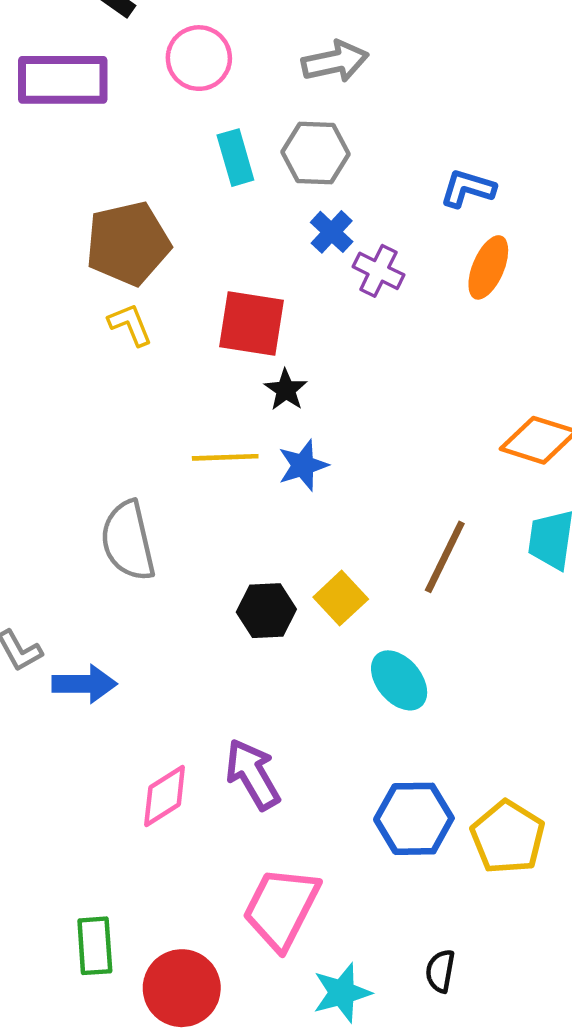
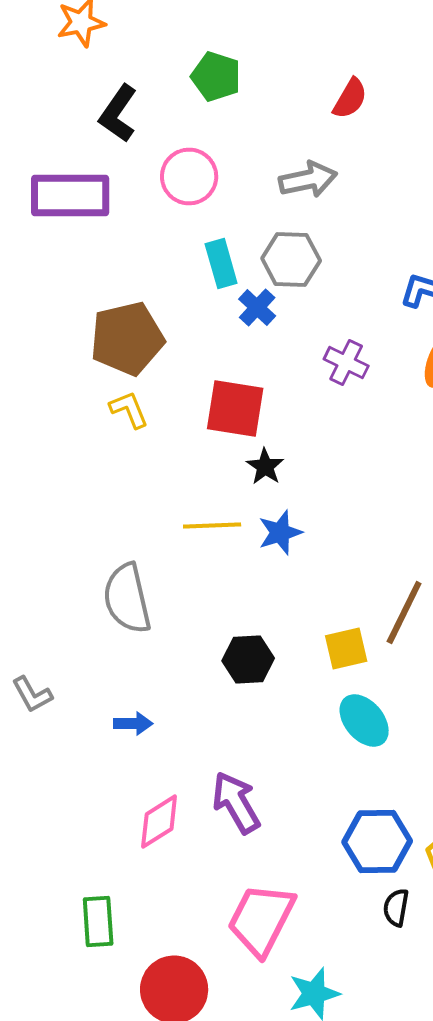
blue cross: (332, 232) -> (257, 308), moved
yellow square: (341, 598) -> (346, 648), moved, turned 30
blue arrow: (84, 684) -> (133, 724), moved, size x0.7
green rectangle: (95, 946) -> (98, 922), moved
black semicircle: (440, 971) -> (396, 908), moved

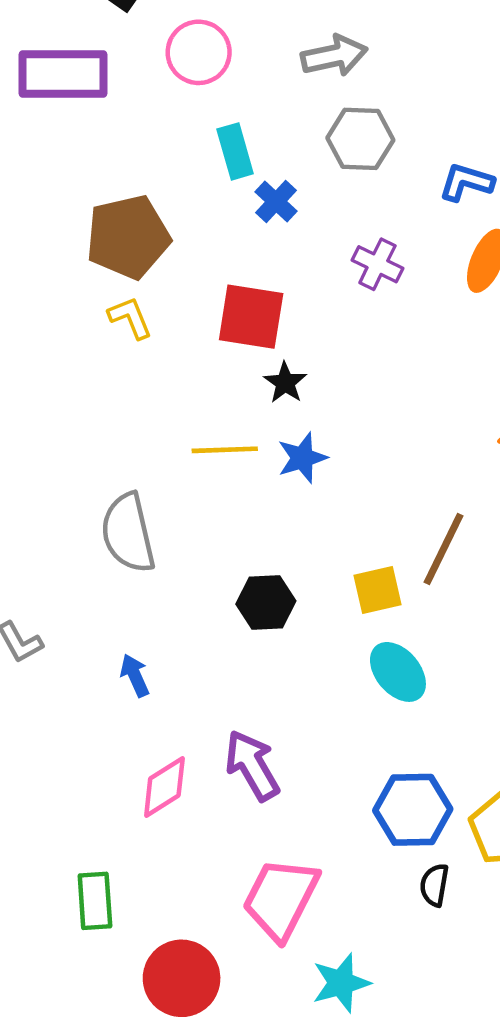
gray hexagon: (291, 260) -> (360, 139), moved
blue arrow: (133, 724) -> (135, 675), turned -114

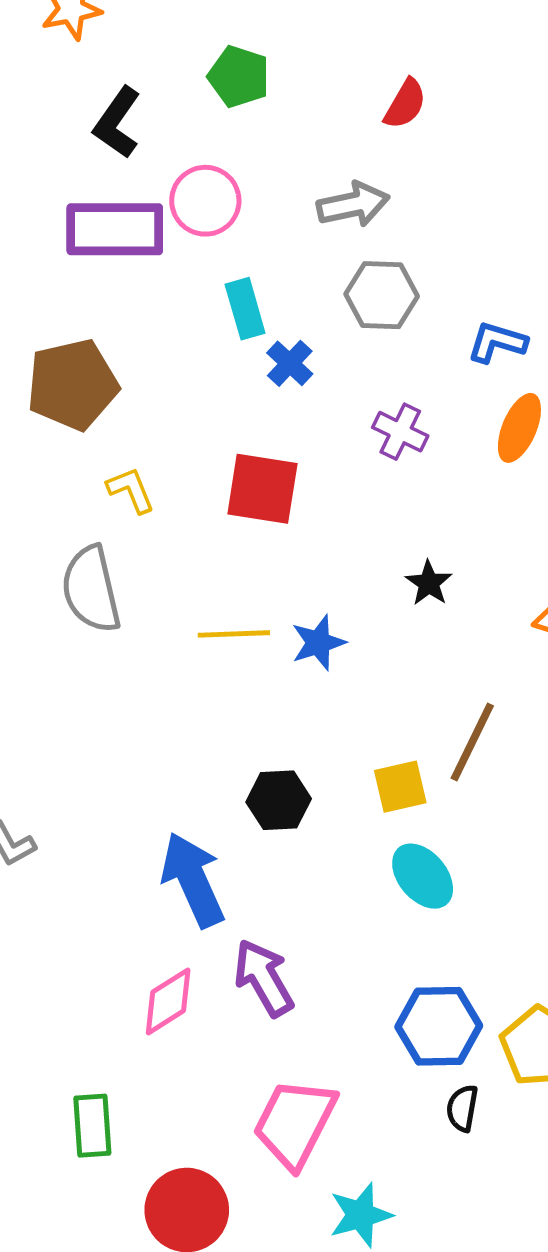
purple rectangle: (63, 74) -> (115, 229), moved
brown pentagon: (128, 237) -> (73, 384), moved
black star: (285, 383) -> (429, 583), moved
gray semicircle: (128, 533) -> (91, 589), moved
blue arrow: (135, 675) -> (193, 880), moved, size x2.0

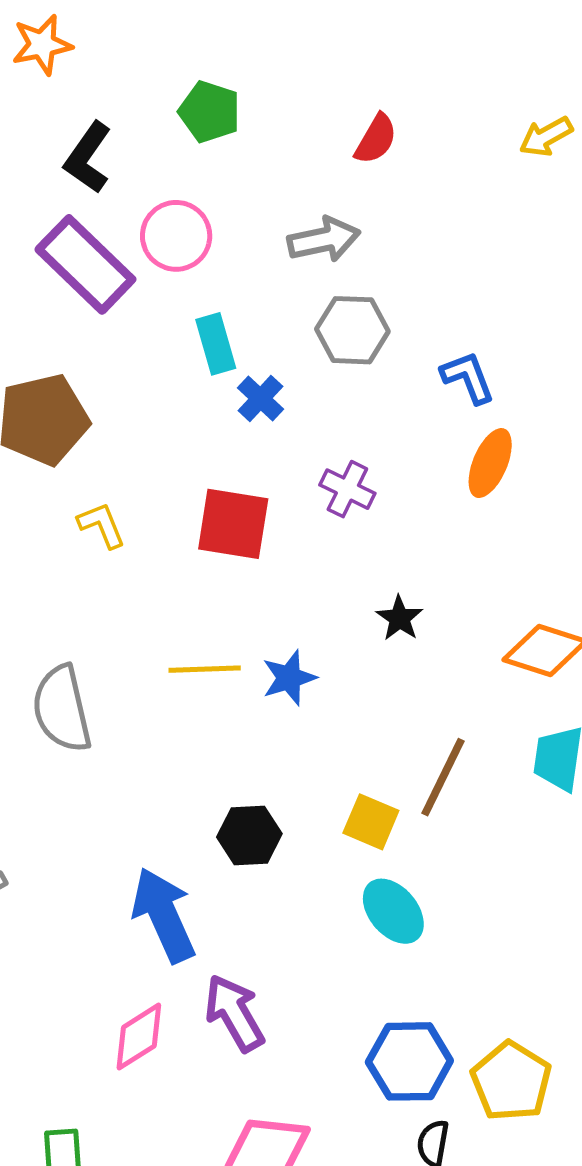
purple rectangle: (115, 229) -> (85, 264), turned 44
blue L-shape: (497, 342) -> (468, 377), turned 52
purple cross: (400, 432) -> (347, 489), moved
gray semicircle: (91, 589) -> (62, 709), moved
yellow square: (400, 787) -> (371, 822), turned 36

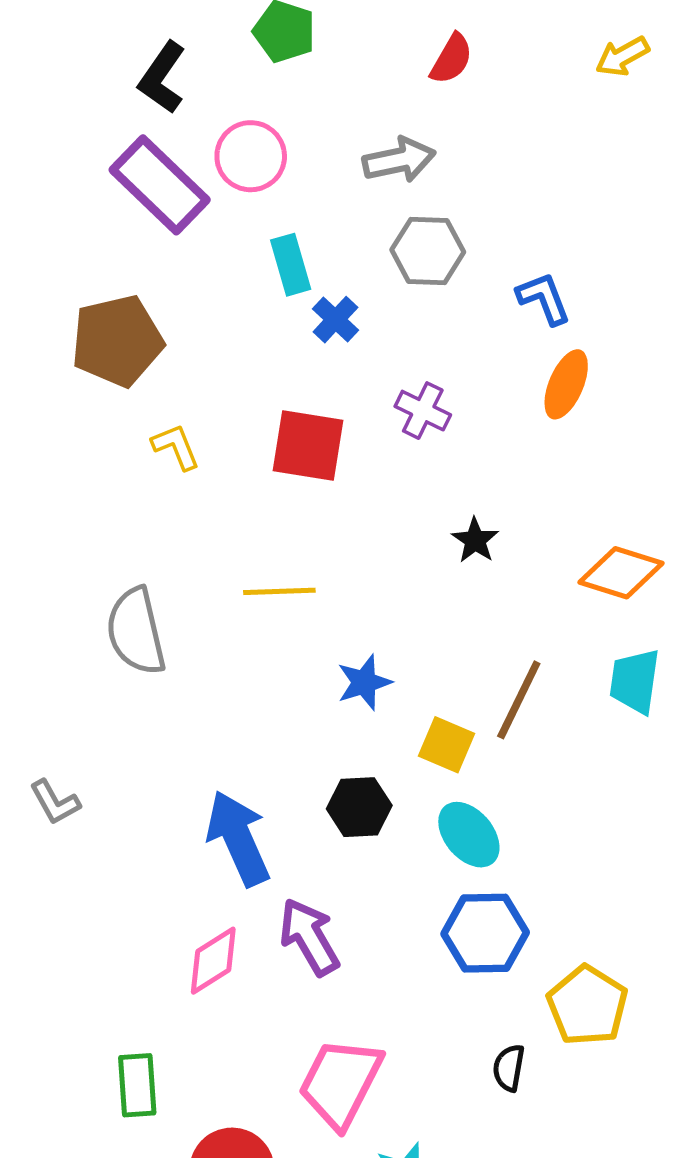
blue star: (289, 678) -> (364, 682), moved
black hexagon: (249, 835) -> (359, 807), moved
blue hexagon: (409, 1061) -> (485, 933), moved

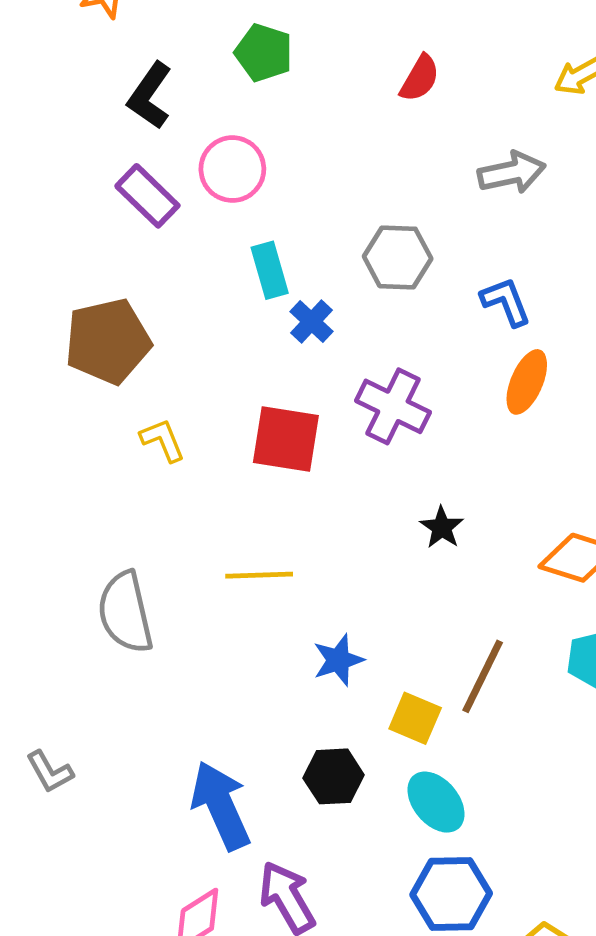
gray arrow: (399, 160) -> (512, 173), moved
purple rectangle: (160, 185) -> (147, 196), size x0.7
purple cross: (423, 411) -> (393, 406), size x1.4

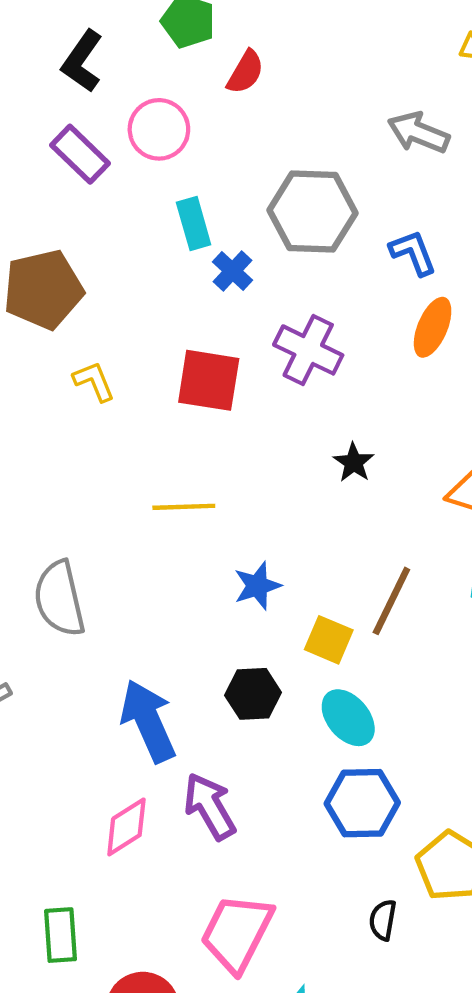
red semicircle: (420, 78) -> (245, 72), moved
gray arrow: (512, 173) -> (418, 133), turned -146
gray hexagon: (398, 257) -> (313, 212), size x1.4
gray semicircle: (125, 612) -> (59, 599), moved

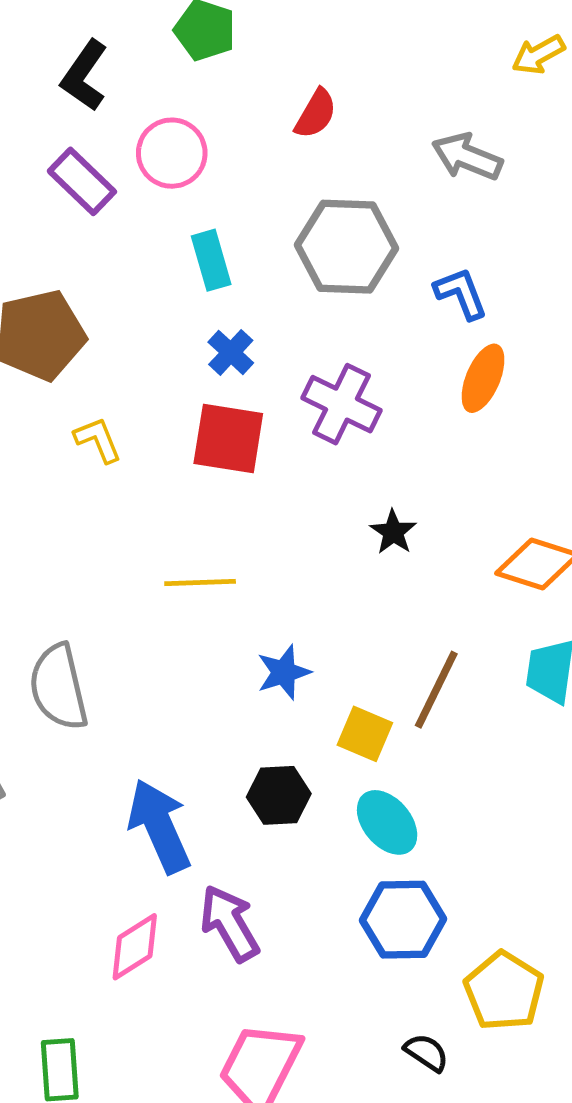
red semicircle: (245, 72) -> (316, 114), moved
blue cross: (232, 271) -> (231, 352), moved
black semicircle: (383, 920) -> (426, 1053), turned 114

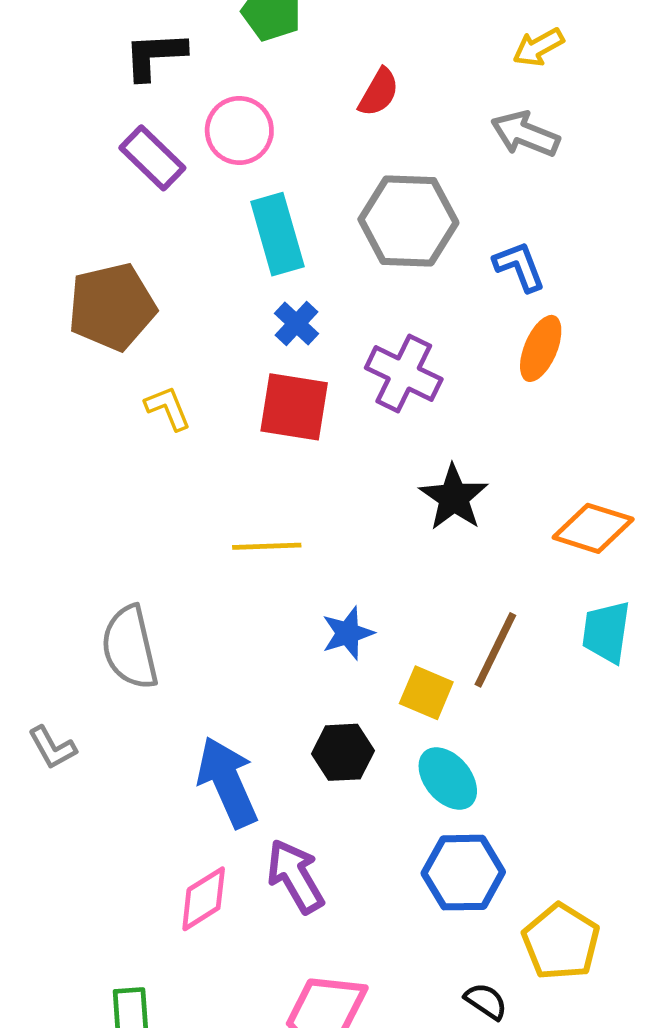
yellow arrow: (538, 55) -> (538, 47), moved
black L-shape: (84, 76) -> (155, 55), turned 52
cyan rectangle: (211, 260) -> (277, 234), size x1.4
black star: (393, 532) -> (454, 497), size x1.5

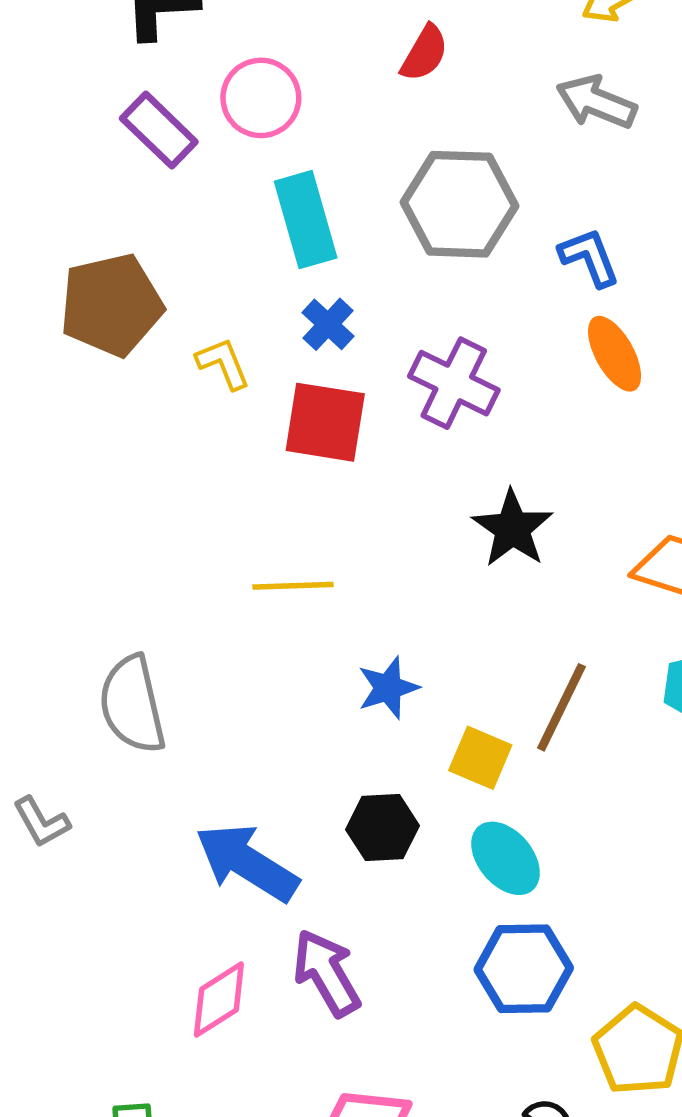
orange ellipse: (541, 348) -> (615, 354), turned -52
yellow L-shape: (168, 408) -> (223, 363), moved
blue arrow: (227, 782) -> (247, 863), turned -34

